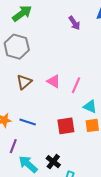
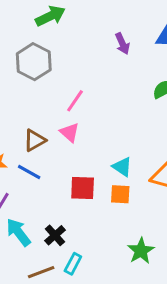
pink triangle: (54, 81) -> (70, 132), moved
brown triangle: (24, 82) -> (35, 140), moved
pink line: (76, 85) -> (75, 101), moved

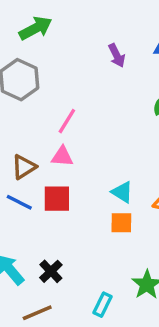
pink triangle: (70, 132) -> (62, 156), turned -35
red square: (83, 188) -> (57, 199), moved
cyan rectangle: (73, 264) -> (103, 305), moved

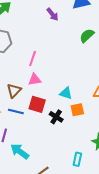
cyan triangle: (122, 192) -> (66, 93), moved
red square: (57, 199) -> (37, 104), turned 30
black cross: (51, 271) -> (56, 117), moved

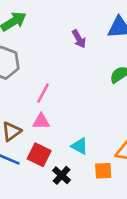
orange square: (77, 110) -> (103, 171), moved

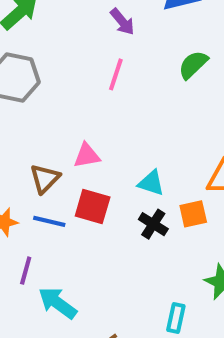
pink line: (43, 93) -> (116, 74), moved
black cross: (62, 175) -> (153, 224), moved

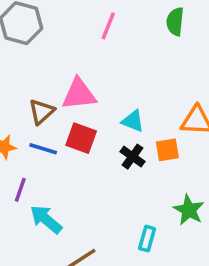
green semicircle: (193, 65) -> (175, 22), turned -44
pink triangle: (87, 156) -> (79, 94), size x1.5

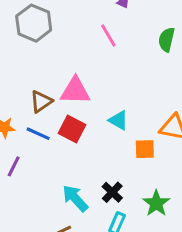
pink line: (108, 26) -> (108, 35), turned -60
black cross: (132, 157) -> (112, 192), moved
cyan arrow: (46, 219) -> (75, 198), moved

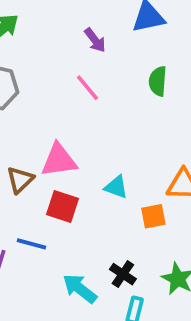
blue line: (38, 134) -> (31, 244), moved

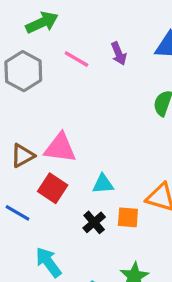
pink line: (88, 88) -> (76, 59), moved, turned -35
cyan triangle: (116, 187) -> (103, 184), turned -40
black cross: (123, 274) -> (94, 222), moved

